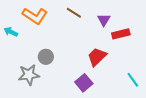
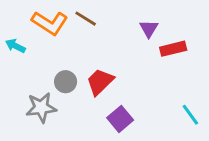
brown line: (74, 13) -> (86, 19), moved
red trapezoid: (97, 57) -> (100, 82), moved

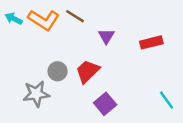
purple triangle: (149, 29) -> (106, 36), moved
cyan arrow: (15, 46) -> (14, 19), moved

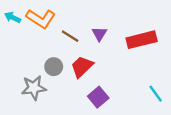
brown line: (75, 16) -> (70, 36), moved
red rectangle: (151, 42) -> (142, 40), size x1.4

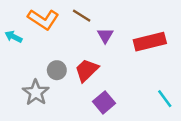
cyan arrow: (13, 17) -> (13, 37), moved
brown line: (70, 36) -> (82, 16), moved
gray star: (34, 88) -> (36, 92), turned -30

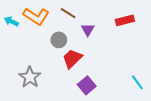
cyan arrow: (13, 37) -> (11, 21), moved
red rectangle: (150, 42) -> (125, 20), moved, size x0.7
gray circle: (57, 70) -> (59, 40), moved

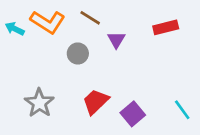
red trapezoid: (72, 59) -> (96, 102), moved
purple square: (87, 85) -> (133, 114), moved

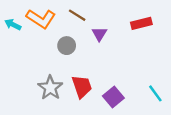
red trapezoid: (96, 102) -> (82, 86), turned 115
gray star: (39, 103) -> (50, 88), moved

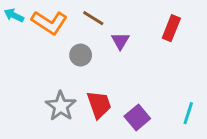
red rectangle: (141, 23) -> (171, 28), turned -54
cyan arrow: (13, 25) -> (14, 15), moved
cyan line: (155, 93) -> (188, 113), turned 54

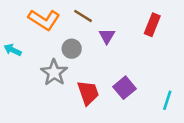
cyan arrow: (14, 15) -> (13, 50), moved
gray star: (61, 106) -> (54, 73), moved
purple square: (137, 117) -> (125, 88), moved

